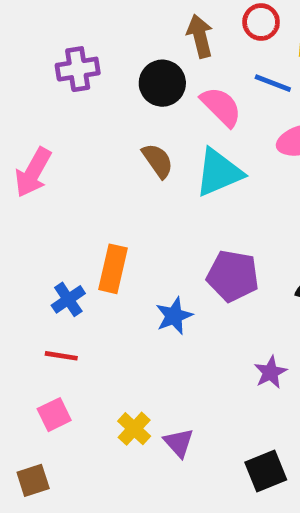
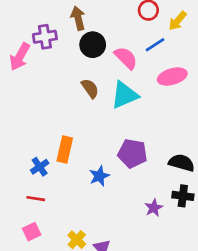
brown arrow: (200, 36) -> (78, 18), moved
blue line: (273, 83) -> (155, 45), turned -54
pink arrow: (33, 172) -> (20, 57), moved

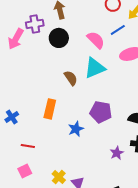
black circle: (93, 45) -> (59, 38), moved
brown semicircle: (90, 88) -> (71, 78), moved
blue cross: (40, 167) -> (12, 117), moved

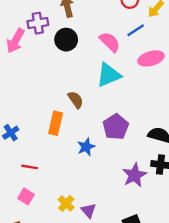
brown semicircle: (71, 78) -> (76, 100), moved
purple pentagon: (101, 112) -> (116, 127), turned 30
purple star: (117, 153) -> (135, 175), size x1.5
pink square: (25, 171) -> (26, 196), turned -32

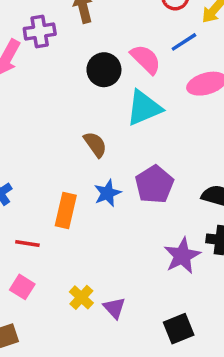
black circle: (66, 40) -> (104, 70), moved
orange rectangle: (56, 123) -> (66, 210), moved
blue star: (86, 147) -> (107, 193), moved

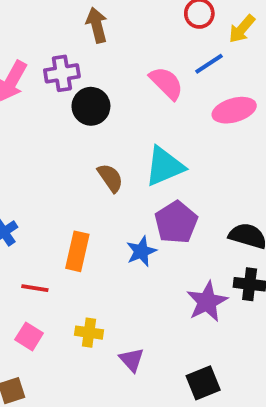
purple cross: (40, 31) -> (62, 73), moved
black circle: (104, 70) -> (91, 106), moved
cyan triangle: (144, 108) -> (164, 166), moved
blue star: (107, 193) -> (141, 251), moved
yellow cross: (81, 297) -> (89, 333), moved, turned -35

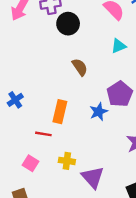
cyan triangle: (164, 166) -> (118, 46), moved, size x0.6
red line: (35, 288) -> (43, 134), moved
purple triangle: (132, 360) -> (93, 177), size x1.5

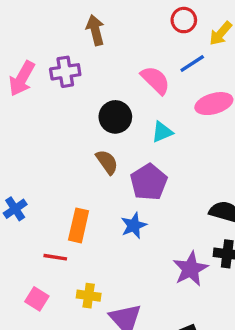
black circle: (68, 24) -> (115, 117), moved
purple pentagon: (120, 94) -> (149, 182), moved

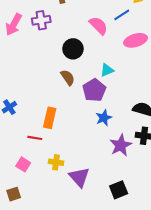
cyan triangle: (162, 132) -> (107, 70), moved
blue star: (134, 225) -> (104, 118), moved

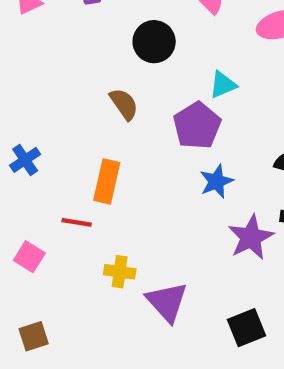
brown semicircle: (68, 77) -> (124, 104), moved
pink square: (23, 164) -> (29, 257), moved

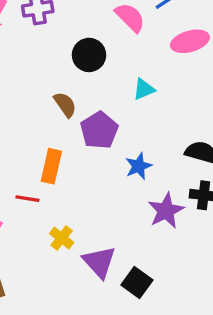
purple pentagon: (197, 126) -> (99, 130), moved
yellow cross: (120, 272) -> (62, 238), turned 30
black square: (247, 328) -> (137, 282), moved, turned -32

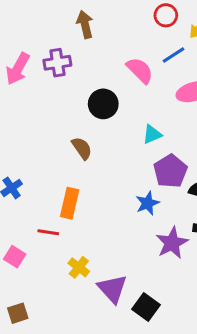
purple pentagon: (99, 130) -> (170, 171), moved

